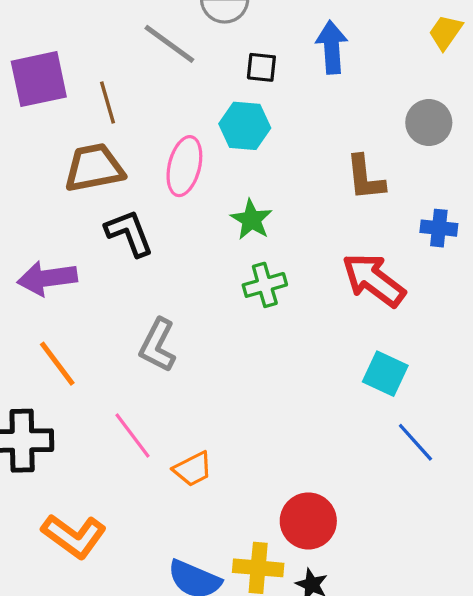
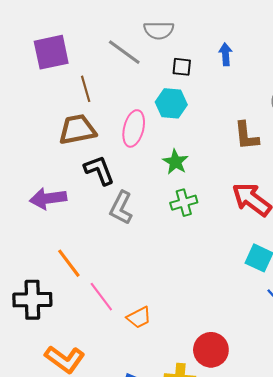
blue arrow: (332, 47) -> (226, 54), size x0.7
purple square: (39, 79) -> (51, 52), moved
gray L-shape: (158, 345) -> (121, 208), moved
orange line: (57, 364) -> (69, 263), moved

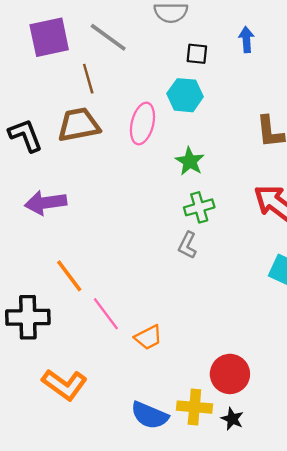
gray line: (124, 52) -> (108, 37), moved
black L-shape: (99, 170) -> (26, 135), moved
gray L-shape: (121, 208) -> (187, 245), moved, size x0.7

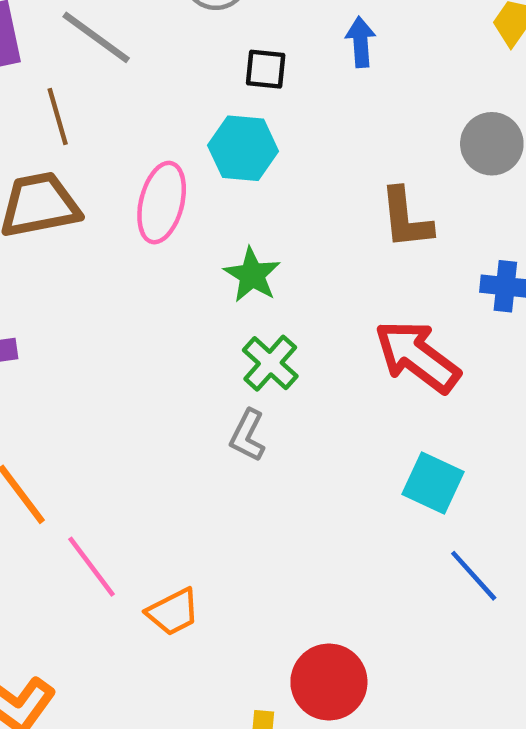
green cross: (199, 207) -> (270, 363), turned -32

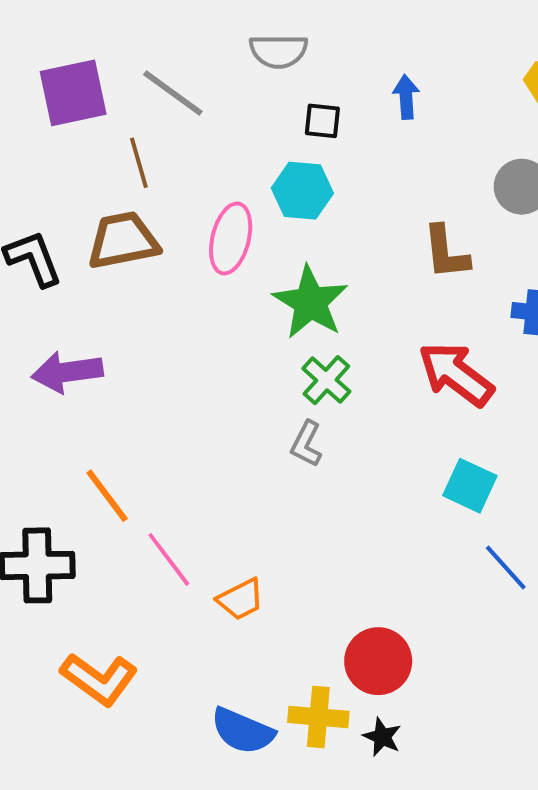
green star: (252, 275) -> (310, 302), size x1.5

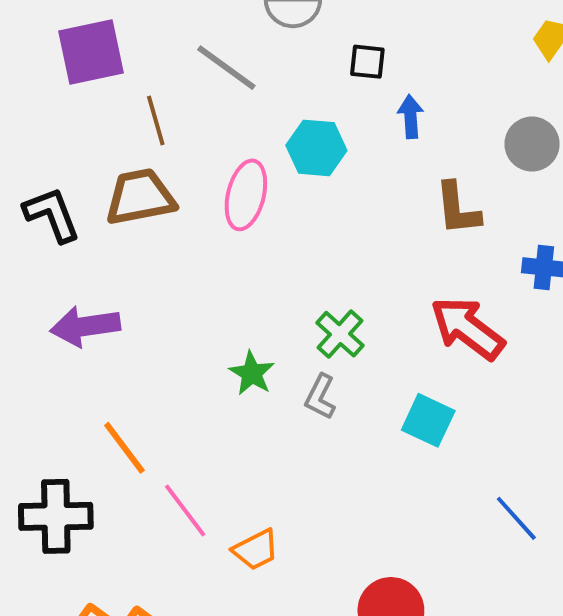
gray line: (173, 93) -> (226, 68), moved
blue arrow: (406, 97) -> (411, 117), moved
black square: (322, 121) -> (367, 62), moved
green star: (310, 302) -> (252, 373), moved, size x0.6
cyan square: (470, 486) -> (428, 420), moved

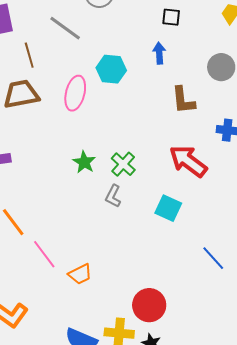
black square: (367, 62) -> (171, 17), moved
green star: (252, 373) -> (84, 162), moved

